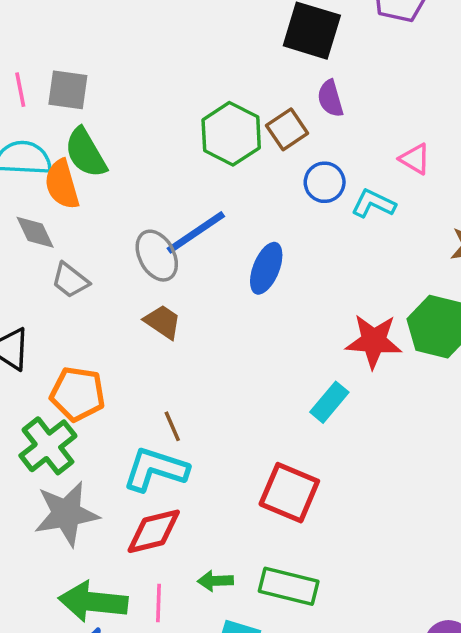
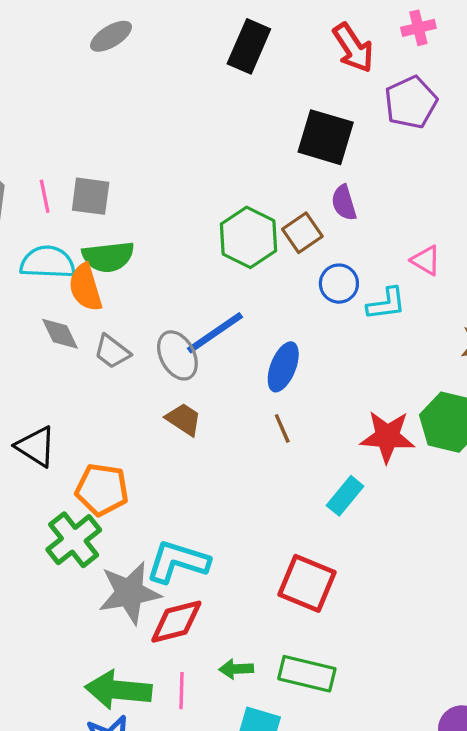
green semicircle: (86, 153) -> (108, 257), turned -66
cyan L-shape: (373, 204) -> (386, 304), turned 147
gray trapezoid: (70, 280) -> (112, 352), moved
brown line: (172, 426) -> (282, 428), moved
gray star: (66, 514) -> (129, 593), moved

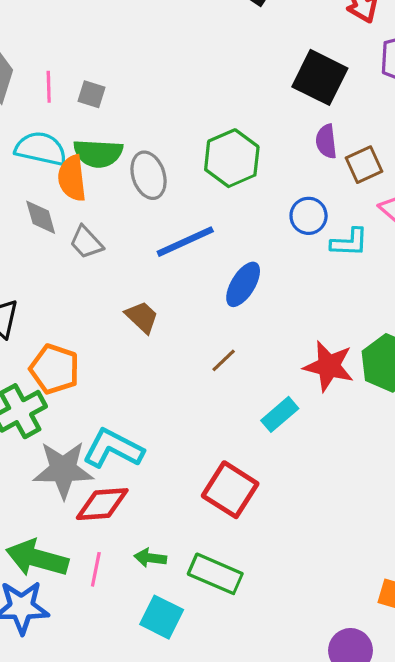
gray square: (91, 196) -> (92, 94), size x0.7
brown square: (302, 233) -> (364, 165), moved
gray ellipse: (177, 355) -> (149, 175), moved
brown line: (282, 428) -> (224, 360), moved, turned 60

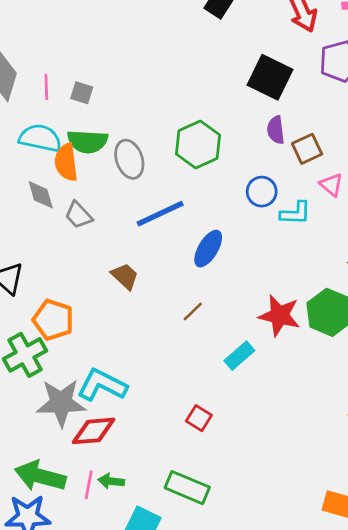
red square: (230, 490) -> (199, 418), size x0.6
green arrow: (150, 558) -> (111, 481), moved

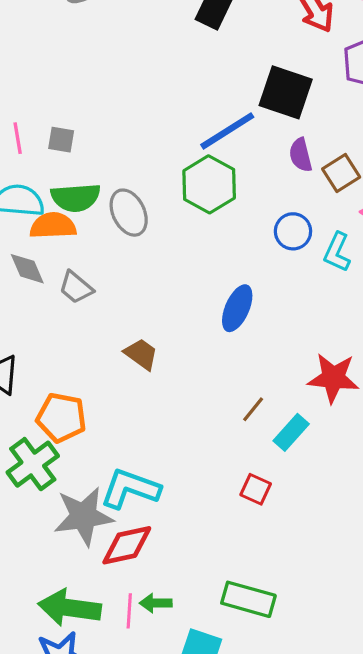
orange semicircle: (66, 162) -> (53, 226), turned 102
cyan L-shape: (296, 213) -> (337, 252), turned 120
blue line: (160, 214) -> (227, 131), moved
brown line: (193, 311) -> (253, 409), moved
red square: (199, 418) -> (256, 489), moved

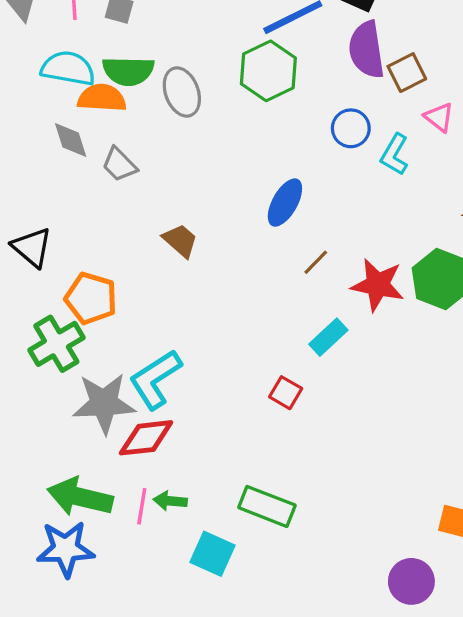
purple semicircle: (301, 155) -> (367, 50), size x1.6
brown line: (253, 409) -> (316, 262), moved
cyan L-shape: (130, 489) -> (155, 379), turned -58

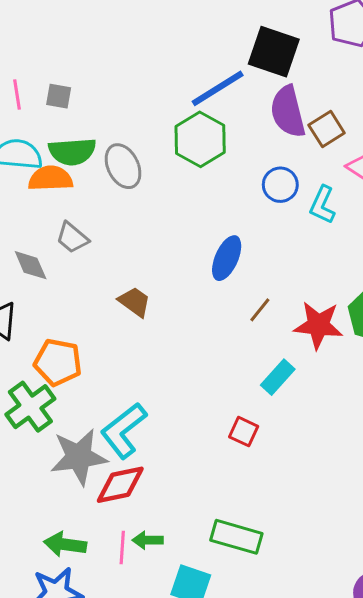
gray diamond: (71, 140) -> (31, 265), moved
green arrow: (80, 497) -> (65, 544), size x0.7

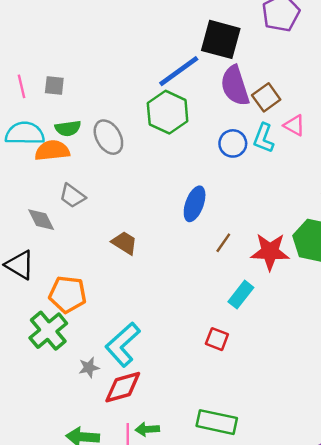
green semicircle: (72, 152) -> (68, 128), size x0.7
cyan L-shape: (322, 205) -> (264, 138), moved
gray star: (79, 457) -> (89, 367), size x0.5

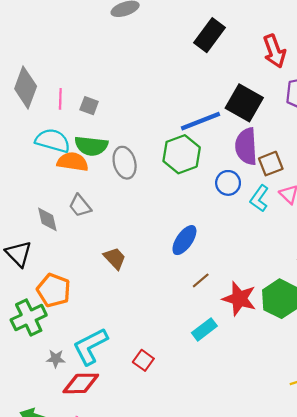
green semicircle: (68, 128) -> (91, 146), size x1.4
blue circle: (233, 143) -> (228, 183), moved
red square: (217, 339) -> (143, 360), moved

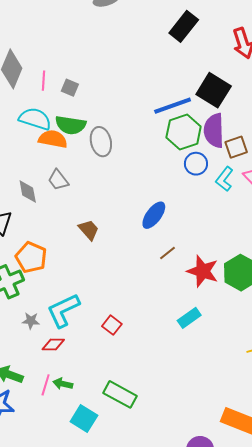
green hexagon: (182, 154) -> (184, 132), moved
cyan rectangle: (204, 329) -> (189, 318), moved
red diamond: (81, 383) -> (53, 344), size x0.7

